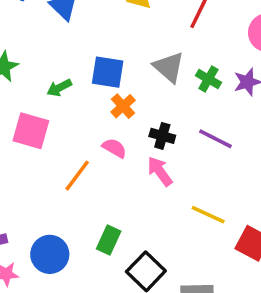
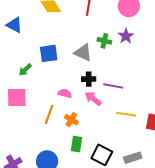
gray triangle: (169, 67) -> (83, 53), moved
orange cross: (123, 106) -> (71, 120), moved
purple line: (215, 139) -> (113, 86), moved

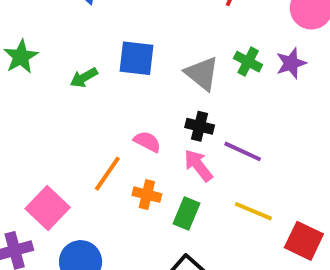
pink square: (17, 98) -> (48, 208), moved, turned 30
orange cross: (71, 120) -> (147, 195), turned -32
green rectangle: (77, 144) -> (187, 214), moved

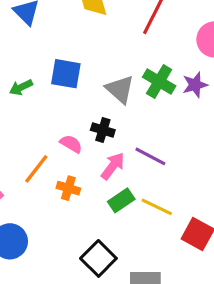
green cross: (248, 62) -> (159, 81), size x1.4
black cross: (200, 126) -> (103, 130), moved
pink arrow: (198, 165) -> (113, 166), turned 72
green rectangle: (187, 214) -> (121, 200), moved, turned 30

